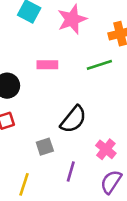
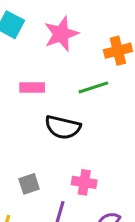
black semicircle: (73, 119) -> (63, 127), moved, turned 64
pink cross: (106, 149) -> (84, 182), moved, turned -30

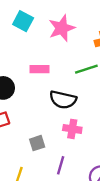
pink cross: (84, 182) -> (72, 129), moved

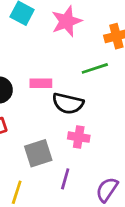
pink rectangle: (39, 69) -> (41, 83), moved
gray square: (37, 143) -> (38, 153), size x1.5

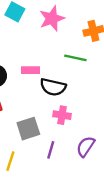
green line: (95, 68) -> (75, 58), turned 30
purple semicircle: (107, 190) -> (86, 147), moved

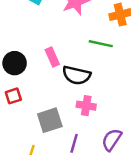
pink rectangle: (31, 70) -> (52, 57), turned 66

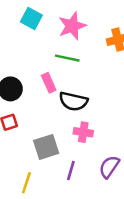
green line: (101, 44) -> (67, 58), moved

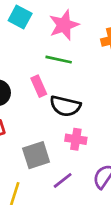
purple line: (71, 170) -> (63, 180), turned 36

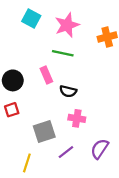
black semicircle: (65, 106) -> (68, 91), size x0.7

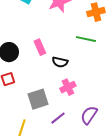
green line: (63, 53) -> (86, 39), moved
pink cross: (77, 118) -> (68, 87), turned -35

